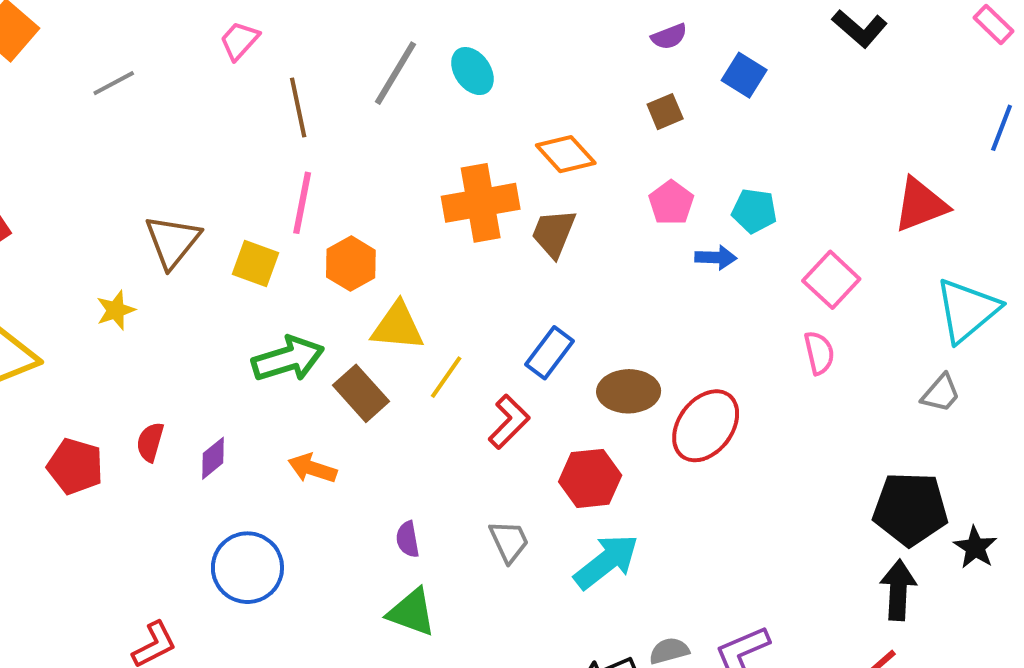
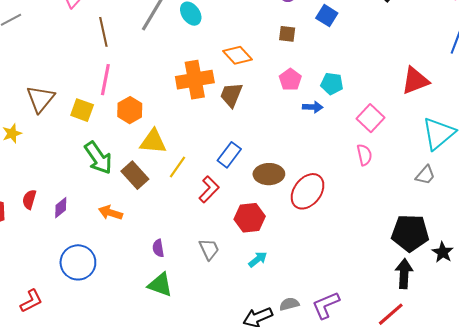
brown square: (665, 112) -> (287, 34), turned 30
green arrow: (288, 359) -> (98, 158), turned 72
cyan arrow: (606, 562) -> (258, 259), size x0.6

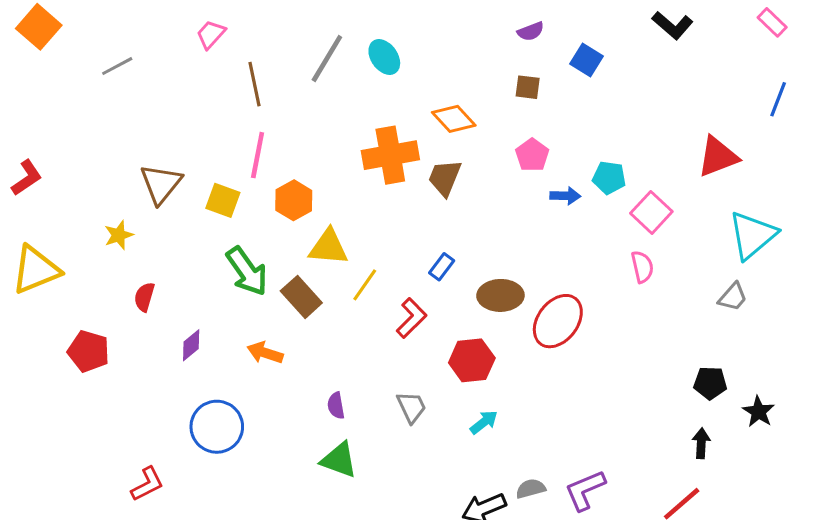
cyan pentagon: (332, 84) -> (609, 178), moved
blue rectangle: (229, 155) -> (442, 267), size x0.7
red semicircle: (29, 199) -> (144, 297), moved
black pentagon: (410, 233) -> (710, 383), size x0.6
black arrow: (404, 274) -> (701, 443), size x0.7

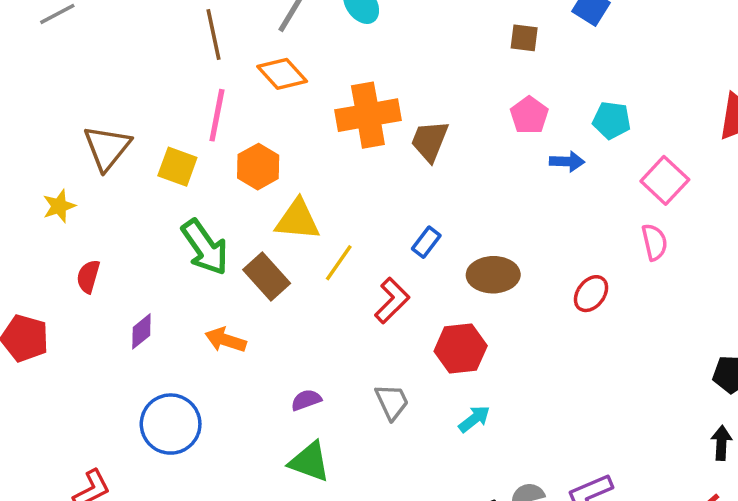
orange diamond: (454, 119) -> (282, 74), moved
cyan pentagon: (609, 178) -> (612, 120), moved
red ellipse: (558, 321) -> (591, 294), moved, size x0.6
purple semicircle: (336, 406) -> (306, 400), turned 80

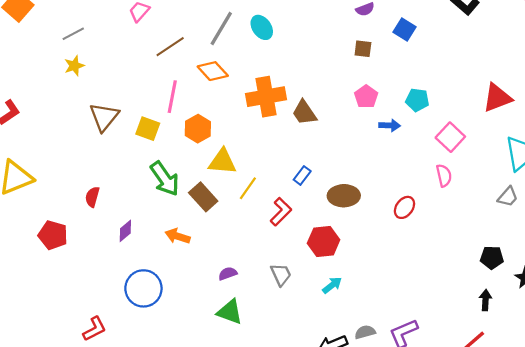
brown line: (213, 34) -> (170, 47), turned 68
brown trapezoid: (430, 141) -> (304, 113), turned -56
yellow star: (59, 206) -> (74, 66), moved

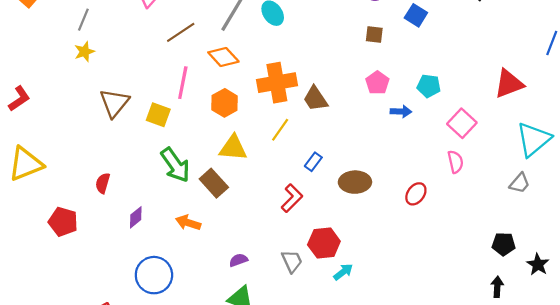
gray line: (73, 34) -> (83, 20), turned -40
orange hexagon: (198, 129) -> (225, 103), moved
yellow line: (248, 188) -> (280, 130), moved
red hexagon: (324, 242) -> (324, 243), moved

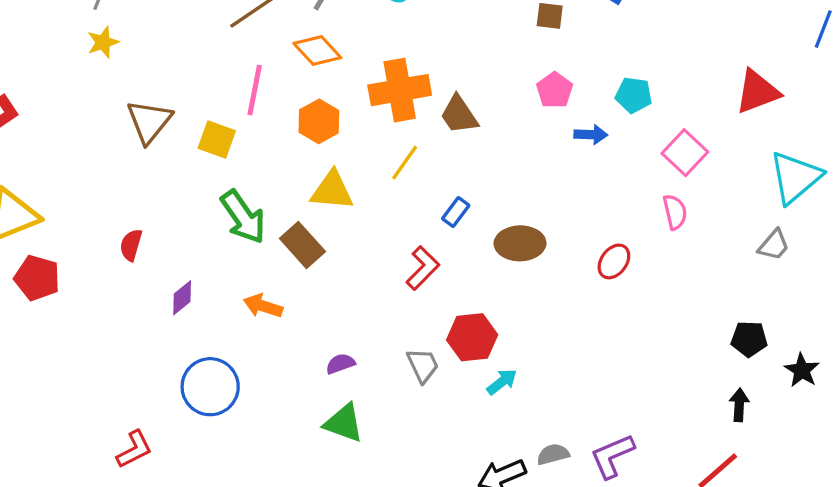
red pentagon: (63, 222) -> (37, 278), moved

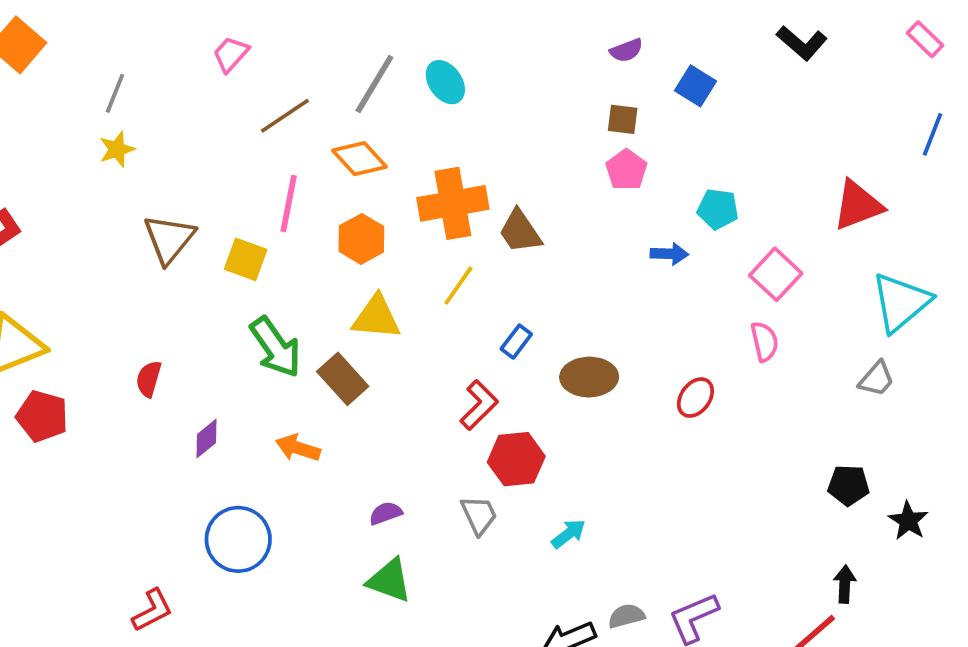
pink pentagon: (555, 90) -> (626, 170), moved
red hexagon: (472, 337) -> (516, 459), moved
black arrow: (739, 405) -> (845, 584), moved

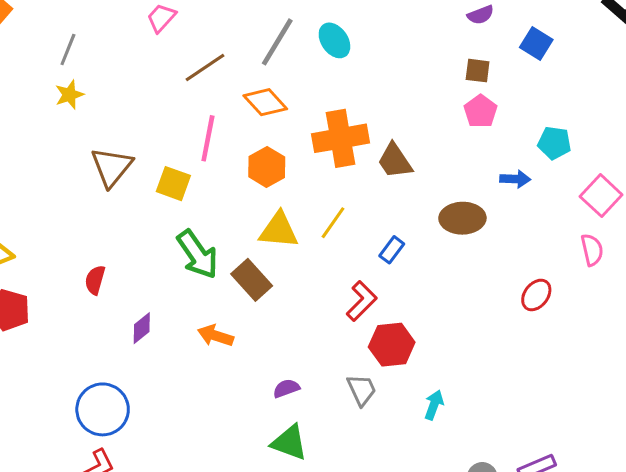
yellow line: (458, 286) -> (333, 223), moved
brown ellipse: (589, 377) -> (462, 218), moved
cyan arrow: (569, 534) -> (434, 405), turned -32
blue circle: (238, 539) -> (103, 409), moved

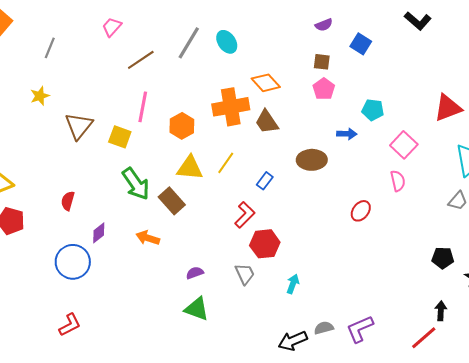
yellow star: (69, 95) -> (40, 96), moved
orange diamond: (265, 102) -> (266, 83), moved
blue circle: (103, 409) -> (73, 262), moved

